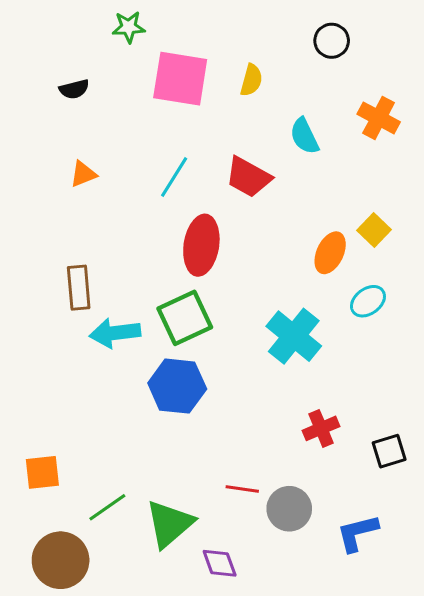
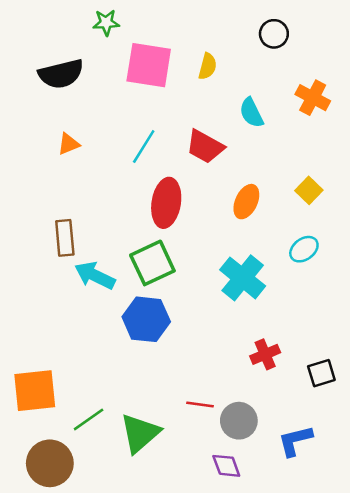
black semicircle: (74, 89) -> (61, 74), size x1.8
orange ellipse: (330, 253) -> (246, 202), moved
cyan arrow: (115, 333) -> (95, 275), turned 33
orange square: (42, 472) -> (35, 391), size x1.5
purple diamond: (220, 563) -> (226, 466), moved

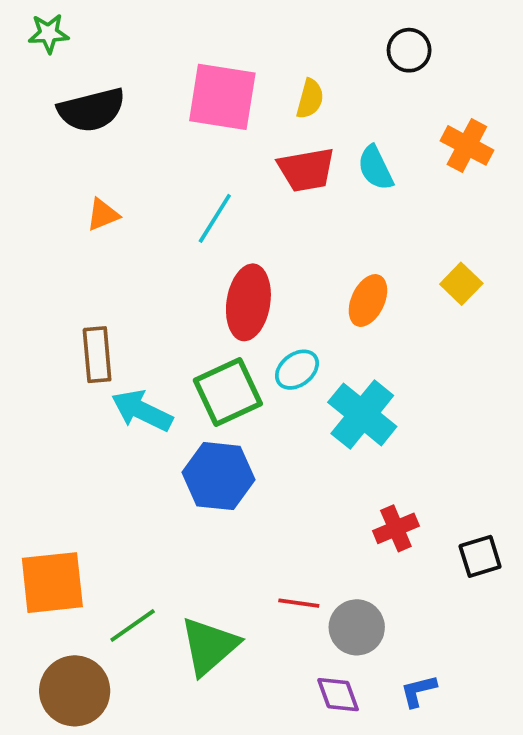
green star: (106, 23) -> (49, 33), moved
red trapezoid: (205, 146) -> (306, 170), moved, turned -39
cyan ellipse: (304, 249) -> (297, 370), moved
blue L-shape: (295, 441) -> (418, 691), moved, size x0.7

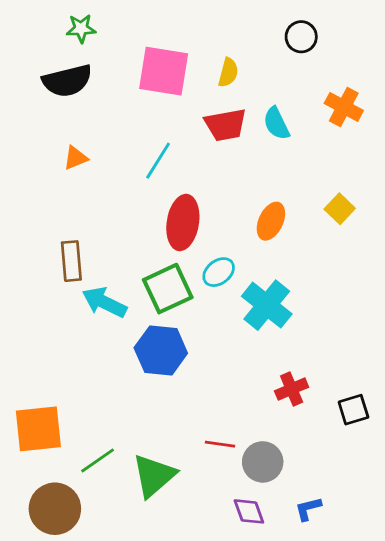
green star: (49, 33) -> (81, 29), moved

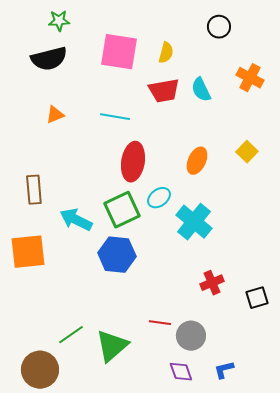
cyan line: (158, 161) -> (115, 117), turned 68
brown rectangle: (71, 261) -> (34, 190), moved
orange square: (38, 429) -> (28, 252), moved

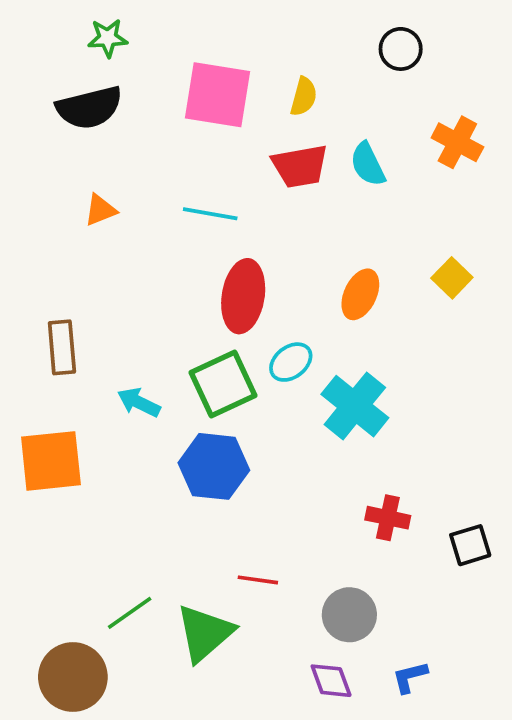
cyan arrow: (76, 220) -> (139, 402), size x0.7
red cross: (212, 283) -> (388, 518), turned 35
red line: (160, 323) -> (258, 580), moved

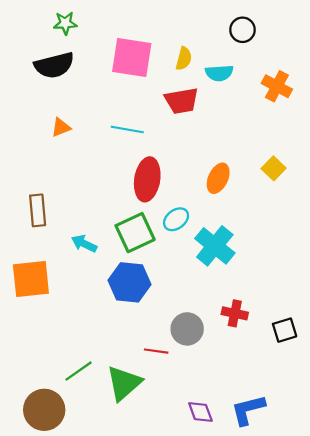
cyan semicircle: (368, 164) -> (219, 73), moved, turned -68
gray circle: (349, 615) -> (187, 329), moved
blue L-shape: (410, 677) -> (248, 410), size x1.6

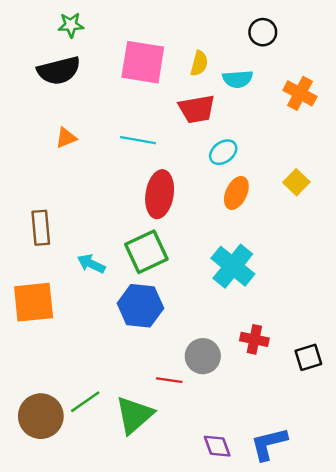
cyan ellipse: (176, 219) -> (223, 152), moved
brown circle: (44, 410) -> (41, 416), moved

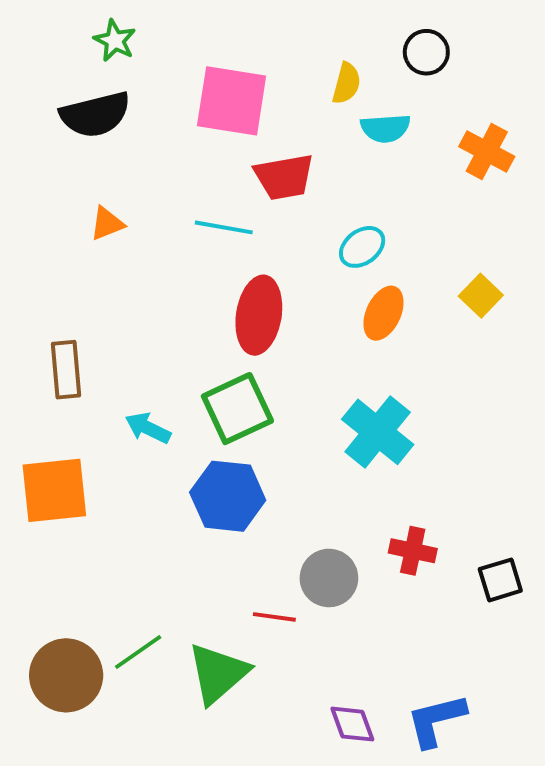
green star: (71, 25) -> (115, 41), turned 30
yellow semicircle: (199, 63) -> (346, 83), moved
red trapezoid: (197, 109) -> (284, 177), moved

